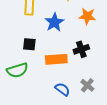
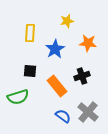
orange rectangle: (56, 59) -> (57, 86), turned 55
gray cross: (87, 85) -> (88, 112), size x1.5

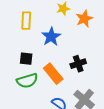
orange star: (88, 43) -> (84, 19), moved, turned -30
green semicircle: (18, 97) -> (27, 81), moved

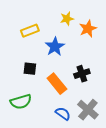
yellow rectangle: (26, 21) -> (30, 31), turned 66
green semicircle: (27, 81) -> (21, 102), moved

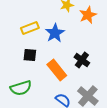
yellow rectangle: (30, 31) -> (30, 28), moved
black cross: (82, 74) -> (82, 60), turned -35

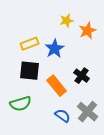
black square: (30, 55) -> (30, 71), size x1.5

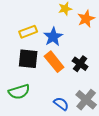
orange rectangle: (57, 86) -> (54, 62), moved

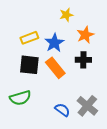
orange star: (86, 19) -> (85, 35), moved
black cross: (80, 64) -> (83, 60), moved, turned -35

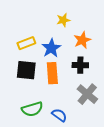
orange rectangle: (55, 68) -> (52, 73), turned 35
green semicircle: (20, 98) -> (32, 109), moved
gray cross: (87, 106) -> (87, 94), moved

